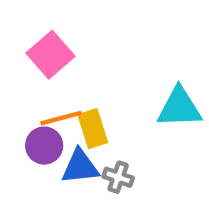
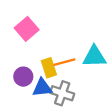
orange line: (61, 118) -> (64, 62), moved
gray cross: (118, 177) -> (62, 93), size x1.5

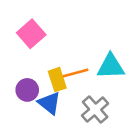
blue triangle: (42, 88) -> (49, 103), turned 45
gray cross: (62, 93) -> (95, 110), moved, turned 30

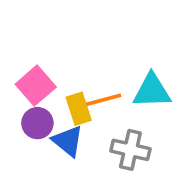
pink square: (31, 34) -> (36, 86), moved
gray cross: (95, 110) -> (130, 150), turned -36

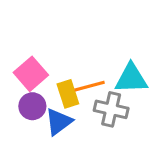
blue triangle: (68, 141) -> (59, 122), turned 44
gray cross: (130, 150) -> (111, 109), moved

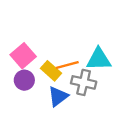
yellow rectangle: (68, 94) -> (51, 71), turned -30
blue triangle: (59, 122) -> (58, 96), moved

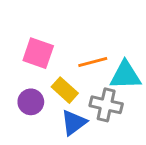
pink square: (23, 56) -> (38, 53), moved, turned -30
orange line: (67, 65) -> (93, 62), moved

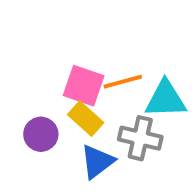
pink square: (38, 53) -> (84, 86), moved

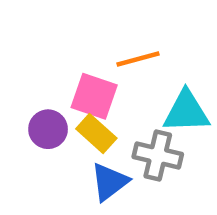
orange line: (123, 82) -> (138, 59), moved
purple circle: (41, 134) -> (48, 129), moved

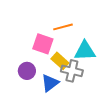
purple circle: (48, 129) -> (27, 71), moved
yellow rectangle: (96, 134) -> (60, 61), moved

